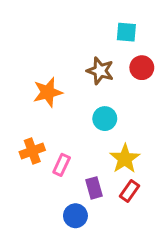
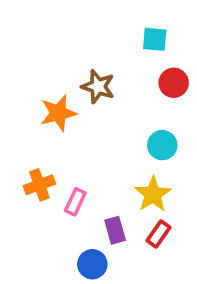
brown star: (100, 71) -> (98, 87), moved
cyan circle: (105, 119) -> (162, 145), moved

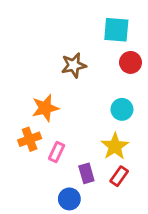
cyan square: (155, 39) -> (116, 30), size x1.4
brown star: (98, 87) -> (74, 65), turned -30
orange star: (58, 113) -> (45, 108), moved

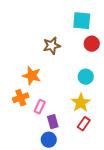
orange star: (45, 108) -> (32, 76), turned 30
purple rectangle: (86, 173) -> (53, 122), moved

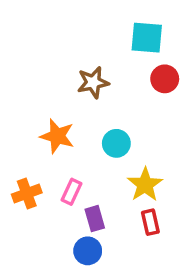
cyan circle: (86, 77) -> (116, 143), moved
orange cross: (21, 98) -> (27, 194), moved
red rectangle: (84, 124) -> (150, 222), turned -48

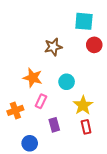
pink rectangle: (72, 192) -> (41, 101), moved
blue circle: (88, 251) -> (30, 143), moved

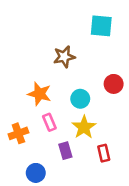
red circle: (94, 45) -> (114, 84), moved
pink rectangle: (41, 101) -> (49, 122), turned -48
yellow star: (83, 105) -> (84, 127), moved

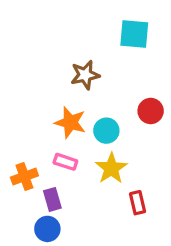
orange star: (39, 94) -> (70, 122), moved
pink rectangle: (49, 122) -> (65, 162), turned -49
purple rectangle: (65, 151) -> (52, 199), moved

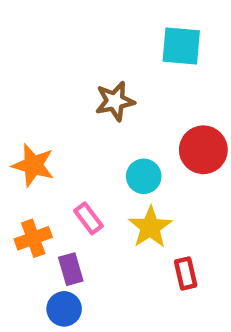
red circle: (151, 111) -> (203, 150), size x1.4
orange star: (70, 122) -> (33, 165), moved
pink rectangle: (65, 162) -> (88, 218), turned 35

